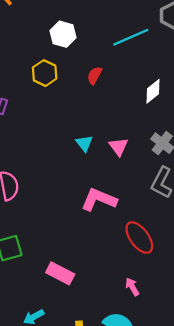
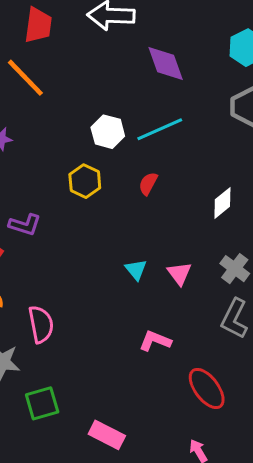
cyan line: (131, 37) -> (160, 129), moved
pink L-shape: (99, 200) -> (155, 341), size x0.7

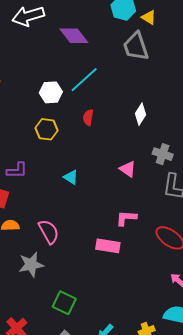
cyan triangle: (136, 270) -> (71, 177), moved
green square: (42, 403) -> (64, 303), moved, turned -30
pink rectangle: (107, 435) -> (108, 246), moved

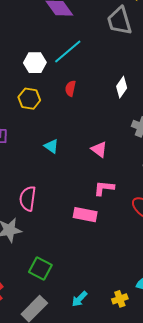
pink triangle: (128, 169) -> (99, 149), moved
pink semicircle: (49, 232) -> (28, 199), turned -145

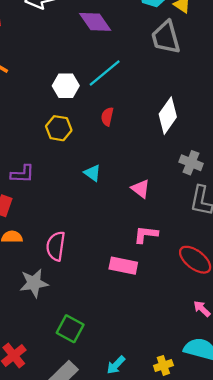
white diamond: (122, 87) -> (168, 116), size x1.4
cyan triangle: (51, 146) -> (92, 173), moved

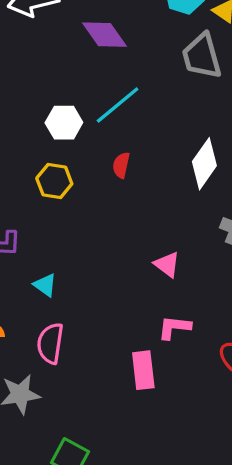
cyan triangle: (92, 173) -> (45, 285), moved
pink rectangle: (123, 266) -> (143, 370), turned 72

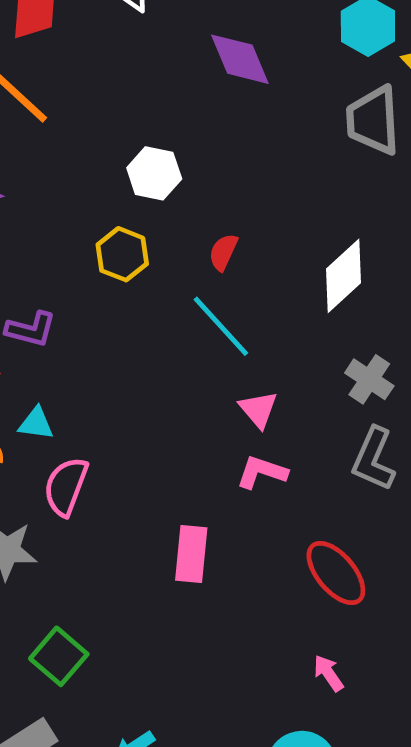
cyan line: (118, 105) -> (221, 326), moved, turned 75
cyan triangle: (45, 285) -> (36, 424), moved, turned -40
pink L-shape: (174, 327) -> (262, 472), moved

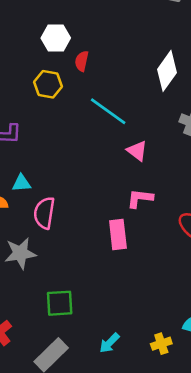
red semicircle: (223, 252) -> (82, 61), moved
pink L-shape: (262, 472) -> (140, 198), moved
green square: (59, 656) -> (60, 303), turned -32

